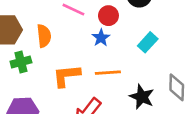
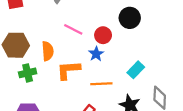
cyan rectangle: (148, 42) -> (136, 70), moved
orange L-shape: (66, 76) -> (68, 70), moved

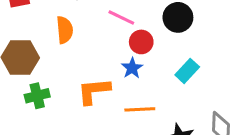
pink line: (73, 29) -> (121, 18), moved
orange semicircle: (48, 51) -> (65, 30), moved
cyan rectangle: (136, 70) -> (187, 71), moved

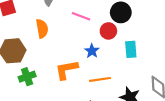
red circle: (141, 42) -> (108, 31), moved
cyan rectangle: (187, 71) -> (131, 49), turned -42

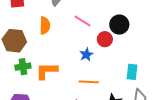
cyan rectangle: (131, 49) -> (132, 72), moved
orange L-shape: (67, 70) -> (47, 71), moved

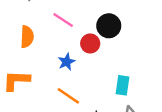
orange semicircle: (45, 26) -> (27, 37), moved
orange line: (89, 82) -> (68, 96), turned 30

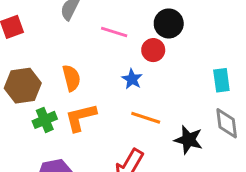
orange semicircle: (27, 37) -> (71, 78), moved
cyan rectangle: (122, 85) -> (221, 80), moved

